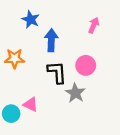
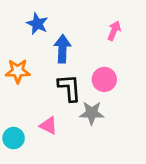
gray star: (75, 93) -> (92, 113), turned -30
pink triangle: (31, 104) -> (48, 126), moved

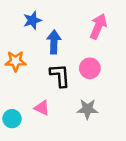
blue star: (37, 24) -> (32, 20), turned 30
pink arrow: (114, 31) -> (98, 26), size x1.5
gray star: (92, 113) -> (87, 109), moved

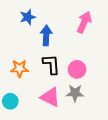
orange star: (16, 61) -> (20, 68), moved
pink circle: (90, 68) -> (77, 69), moved
pink triangle: (42, 108) -> (50, 97), moved, size x1.5

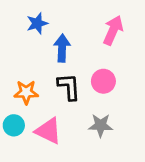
pink circle: (77, 69) -> (103, 81), moved
pink triangle: (50, 97) -> (48, 131), moved
cyan circle: (10, 101) -> (14, 125), moved

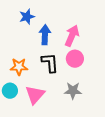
pink arrow: (113, 30) -> (72, 36), moved
pink triangle: (48, 131) -> (35, 95), turned 45

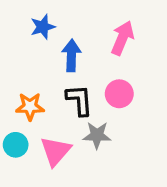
pink arrow: (72, 36) -> (122, 38), moved
gray star: (73, 91) -> (97, 135), moved

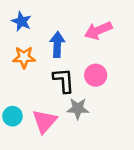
blue star: (43, 27) -> (21, 21), moved, turned -30
pink arrow: (122, 38) -> (98, 30), turned -136
orange star: (30, 107) -> (24, 57), moved

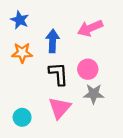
gray star: (78, 108) -> (94, 94), moved
cyan circle: (12, 116) -> (22, 117), moved
pink triangle: (44, 121) -> (60, 108), moved

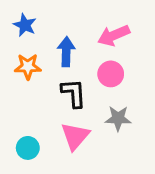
pink circle: (88, 69) -> (111, 74), moved

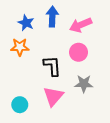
blue star: (25, 25) -> (26, 23), moved
blue arrow: (66, 52) -> (52, 17), moved

